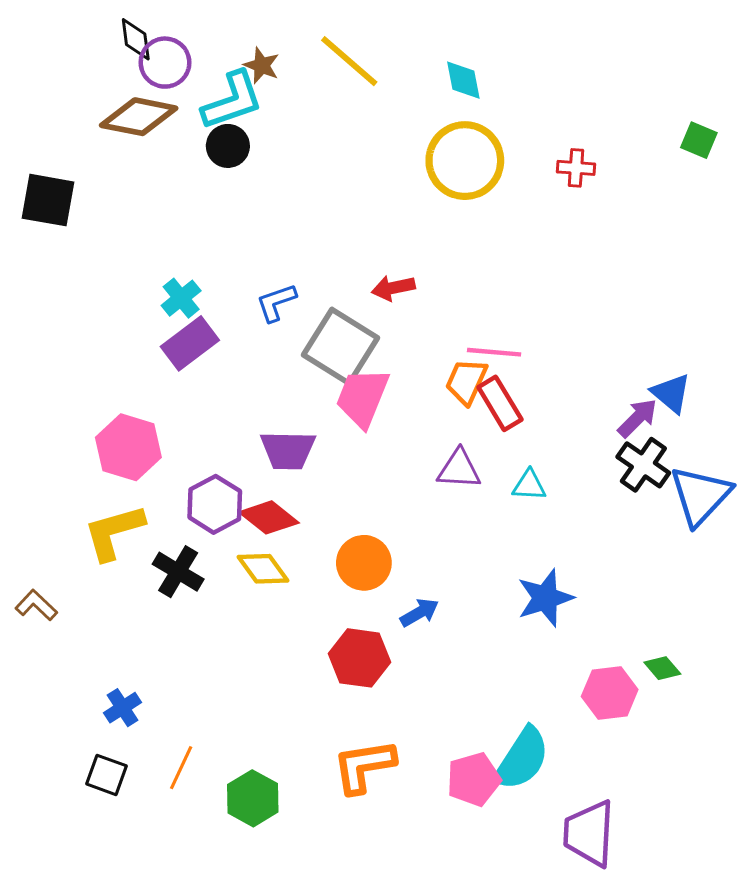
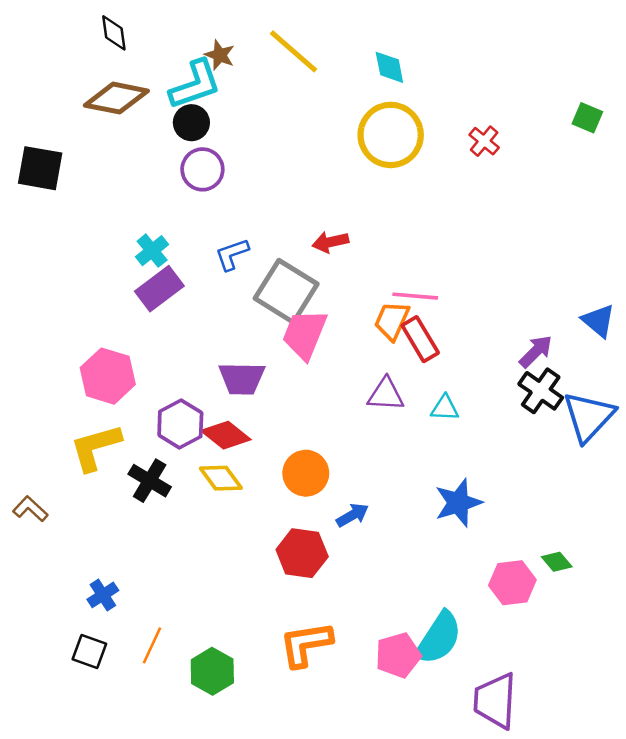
purple circle: (165, 63) -> (202, 169), moved
red cross: (576, 168) -> (484, 141), turned 36
blue triangle: (671, 393) -> (598, 321), moved

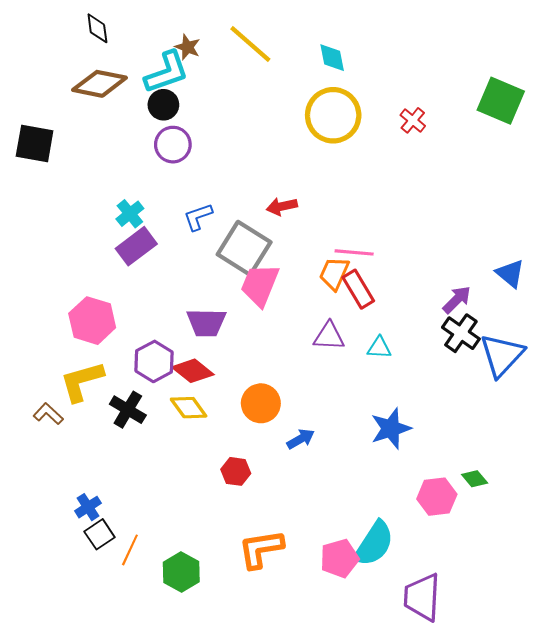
green square: (587, 118) -> (501, 101), size x1.8
brown L-shape: (30, 509) -> (48, 414), moved
red hexagon: (302, 553) -> (236, 471), moved, size x0.7
black square: (89, 652) -> (100, 534), moved, turned 36

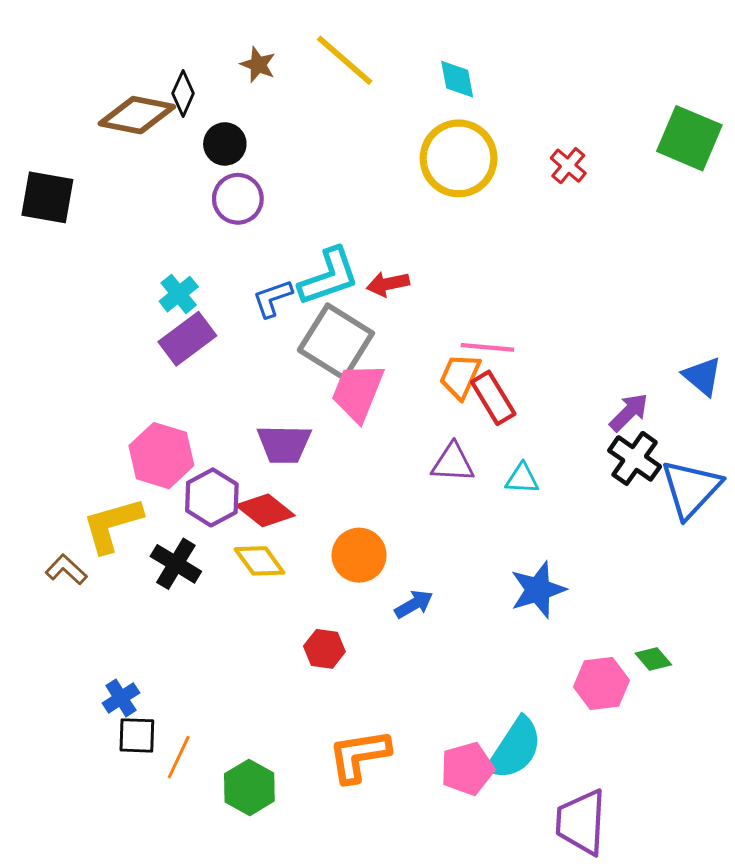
black diamond: (97, 28) -> (183, 93), moved, turned 32
cyan L-shape: (167, 72) -> (329, 277), moved
pink hexagon: (92, 321) -> (161, 456), moved
black square: (100, 534) -> (137, 735), turned 36

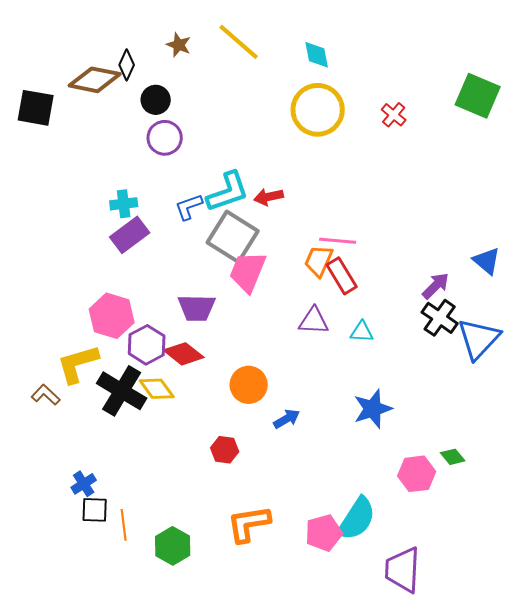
black square: (47, 197) -> (36, 108), moved
cyan cross: (179, 294) -> (124, 204), turned 32
yellow diamond: (259, 561) -> (157, 389), moved
black cross: (176, 564) -> (122, 391), size x1.4
orange line: (179, 757) -> (124, 525), turned -32

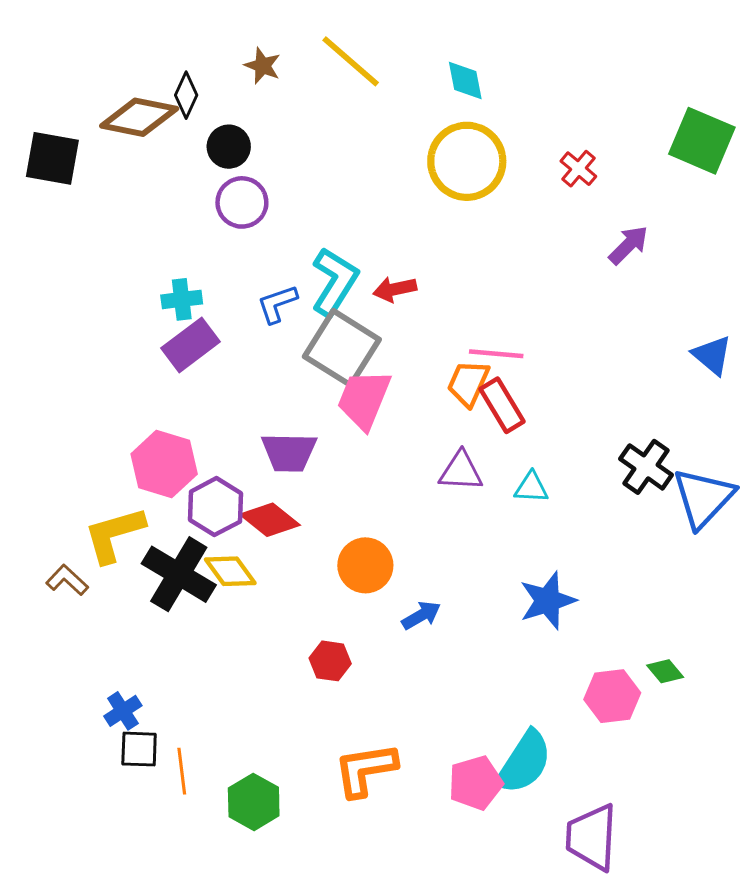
cyan L-shape: (228, 192) -> (335, 282), turned -39
blue triangle: (487, 261) -> (712, 355), moved
purple arrow: (436, 286) -> (628, 245), moved

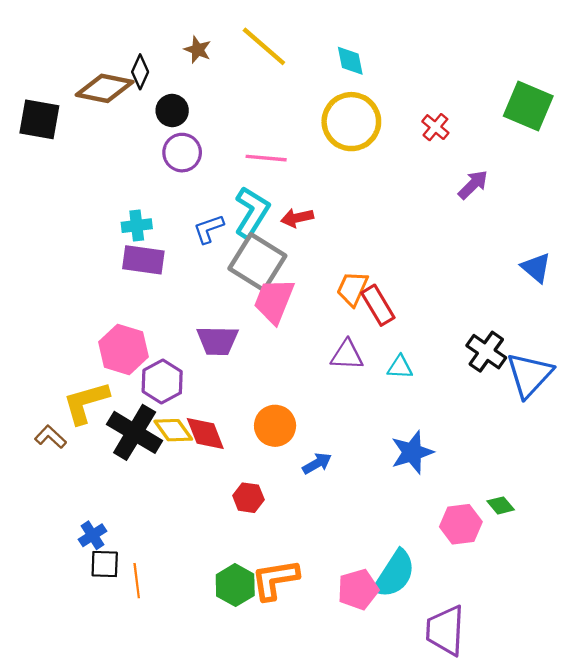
purple rectangle: (191, 345) -> (143, 260), turned 45
pink line: (496, 354) -> (266, 158), moved
red diamond: (270, 520) -> (205, 433), moved, turned 30
green hexagon: (254, 802) -> (235, 585), moved

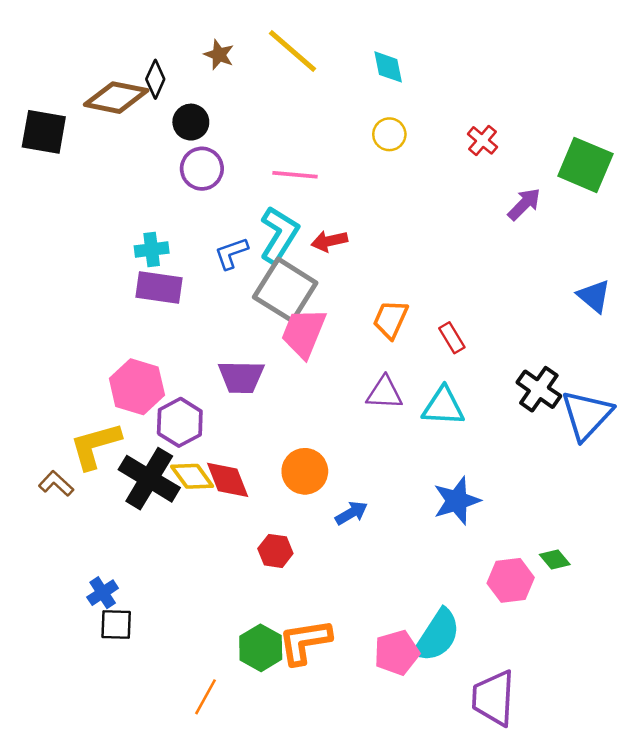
green square: (528, 106) -> (585, 165), moved
yellow circle: (351, 122) -> (389, 134), size x0.5
red rectangle: (378, 305) -> (452, 338), moved, size x0.7
cyan triangle: (400, 367) -> (443, 406), size x1.5
orange line: (137, 581) -> (206, 697), moved, turned 36

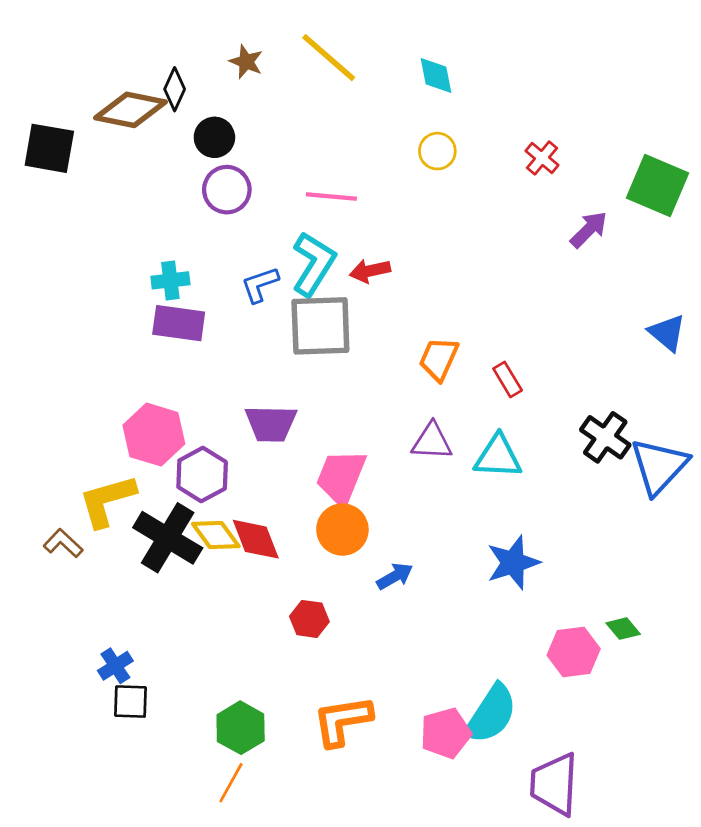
gray square: (285, 290) -> (320, 326), turned -34
pink trapezoid: (304, 333) -> (341, 477), moved
green hexagon: (261, 648) -> (241, 728), moved

